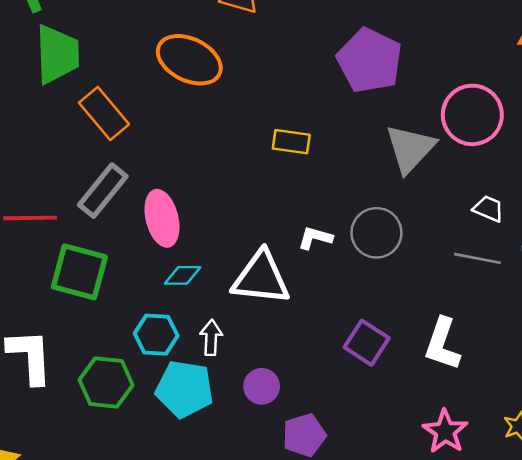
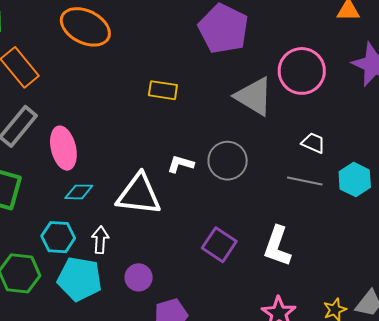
gray triangle: (410, 149) -> (254, 96), turned -42

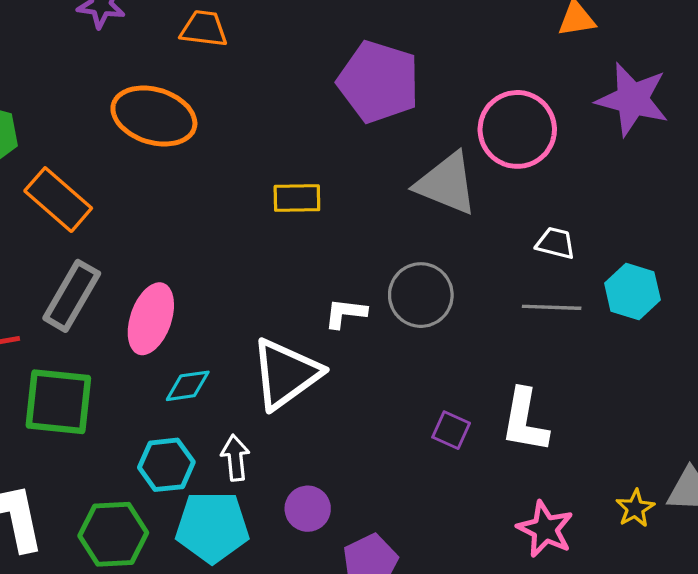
pink ellipse: (63, 148) -> (151, 319), turned 42
white triangle: (139, 194) -> (286, 374), turned -33
purple square: (219, 245) -> (451, 430), moved, size x0.7

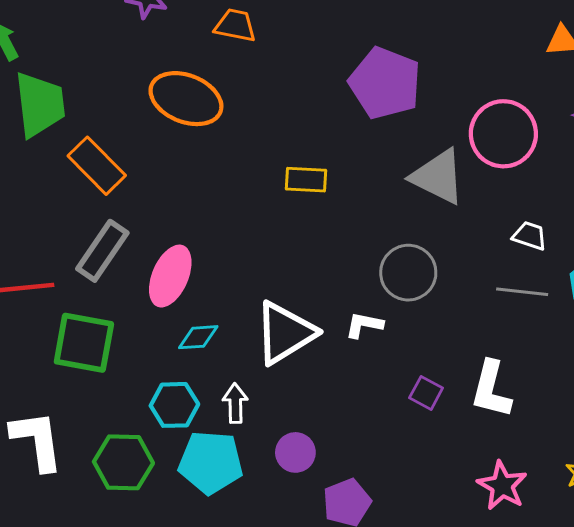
white L-shape: (345, 313) -> (364, 325), moved

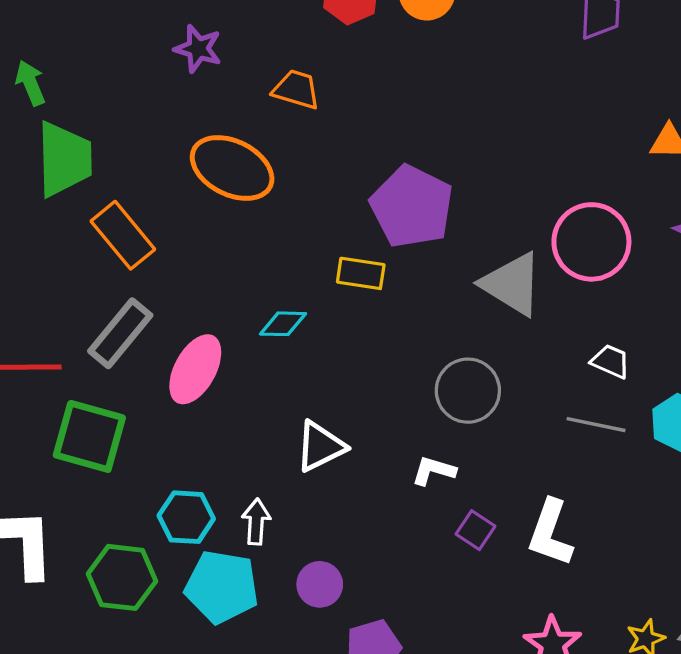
purple pentagon: (385, 83) -> (412, 207), moved
white L-shape: (364, 325) -> (434, 471), moved
white triangle: (285, 333) -> (320, 446), size x0.7
cyan diamond: (198, 337) -> (283, 324), moved

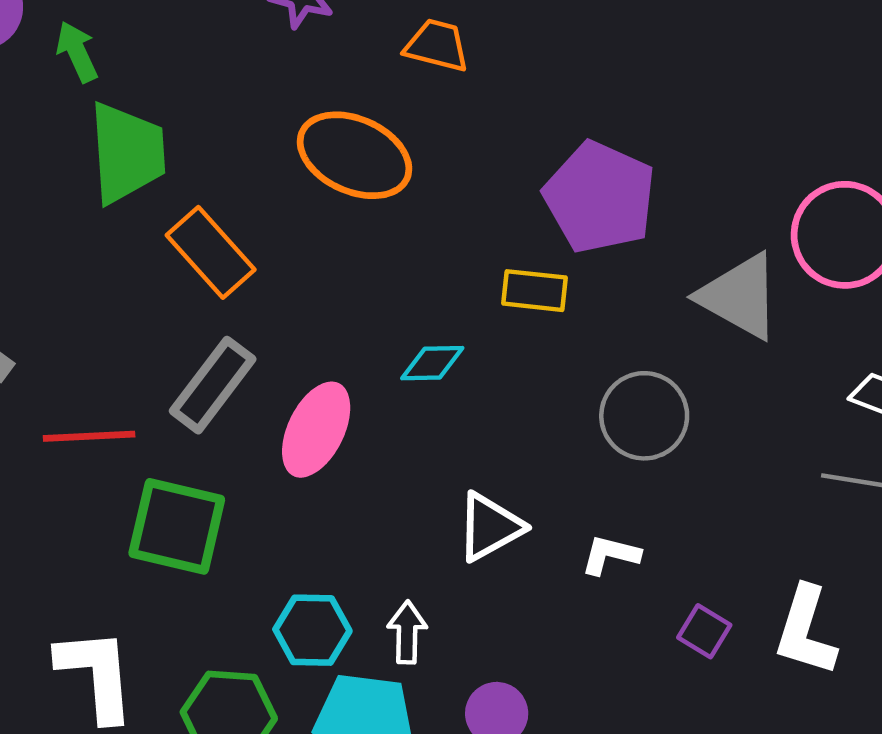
gray circle: (468, 391) -> (644, 416), moved
white L-shape: (434, 471) -> (610, 555), moved

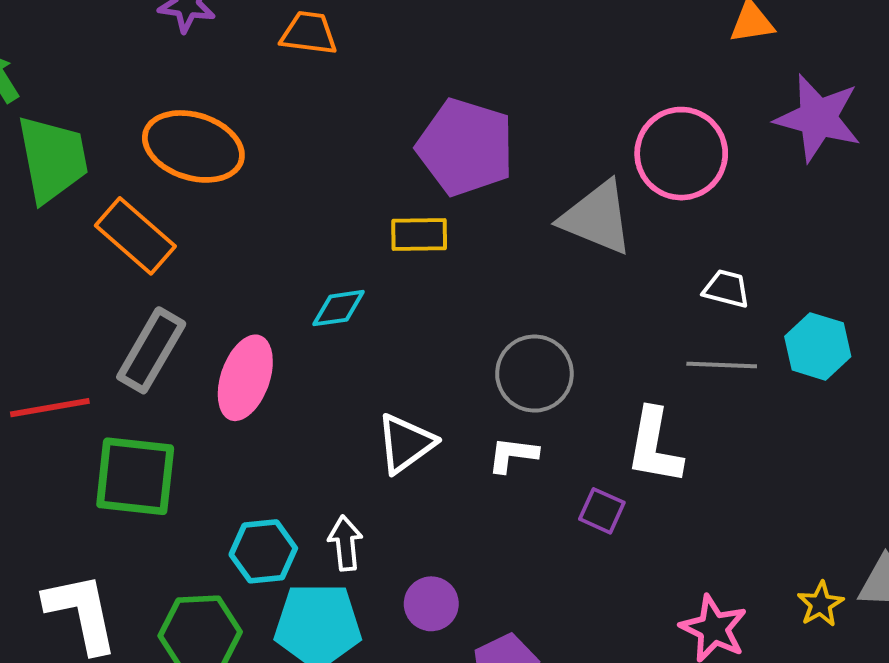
orange ellipse: (354, 155) -> (193, 146), moved
gray circle: (644, 416) -> (534, 374), moved
white L-shape: (806, 631) -> (654, 446), moved

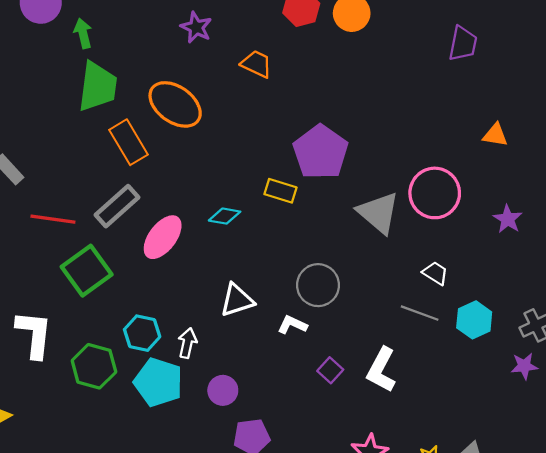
purple star: (818, 118) -> (508, 219), moved, size x0.6
white L-shape: (654, 446) -> (381, 370), moved
green square: (135, 476) -> (87, 271), turned 30

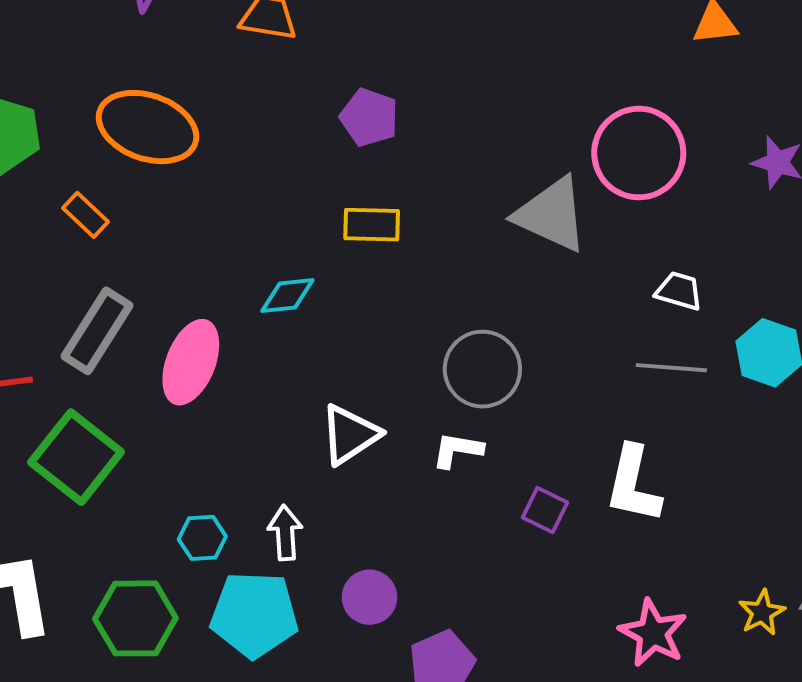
orange rectangle: (128, 142) -> (86, 215), size x0.6
purple pentagon: (321, 152) -> (369, 117), moved, size x0.6
cyan hexagon: (142, 333) -> (202, 538), size x0.7

